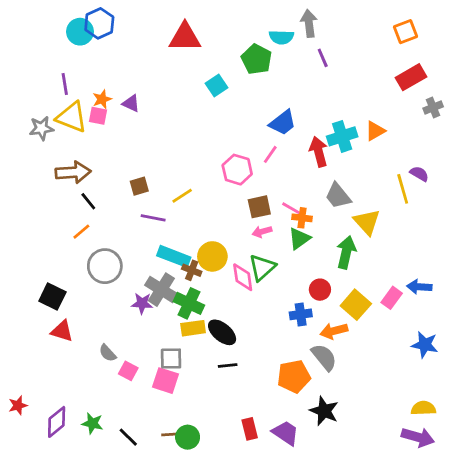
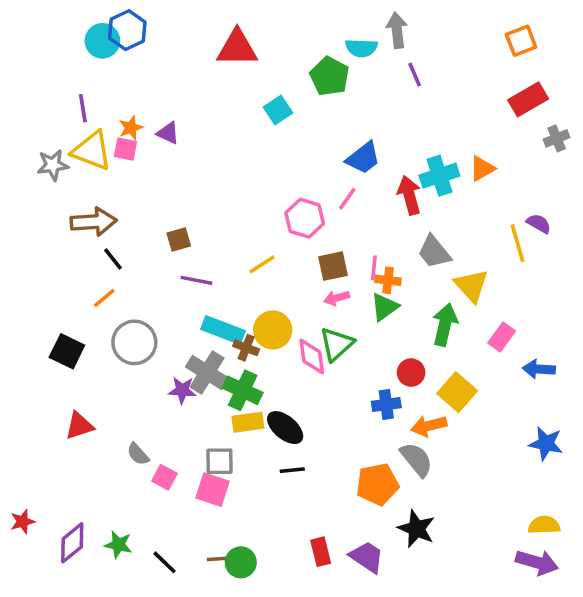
yellow line: (182, 196) -> (262, 264), moved
pink line: (291, 208) -> (374, 268), turned 66
black square: (52, 296) -> (67, 351), moved
pink rectangle: (392, 298) -> (502, 337), moved
red triangle: (62, 331) -> (79, 426), turned -35

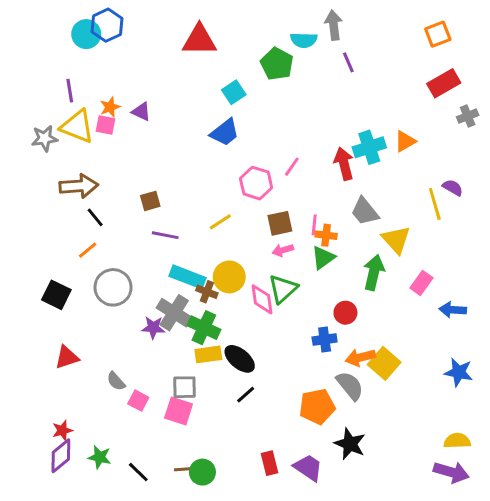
blue trapezoid: (363, 158) -> (225, 132), moved
yellow square: (457, 392) -> (384, 363), moved
black line: (292, 470) -> (246, 395), turned -36
red star: (23, 522) -> (62, 430), moved

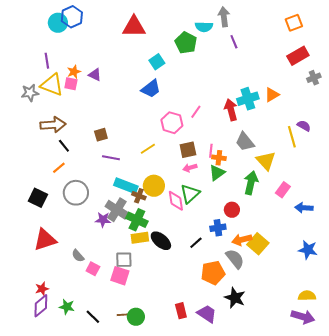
red triangle: (67, 357) -> (45, 240), size x1.4
black line: (246, 395) -> (196, 243), moved

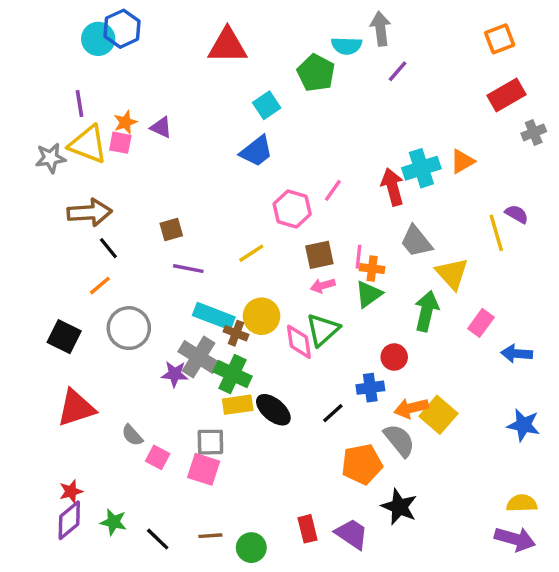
purple line: (234, 42) -> (398, 71), turned 64
green circle: (136, 317) -> (251, 548), moved

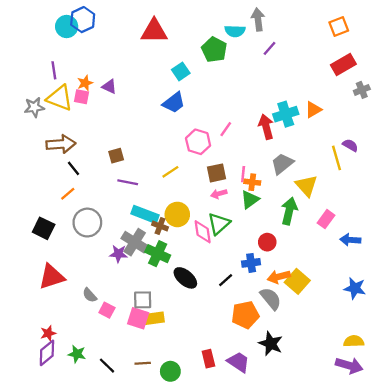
gray trapezoid: (416, 241) -> (282, 164), turned 90
yellow rectangle: (238, 405) -> (154, 318), moved

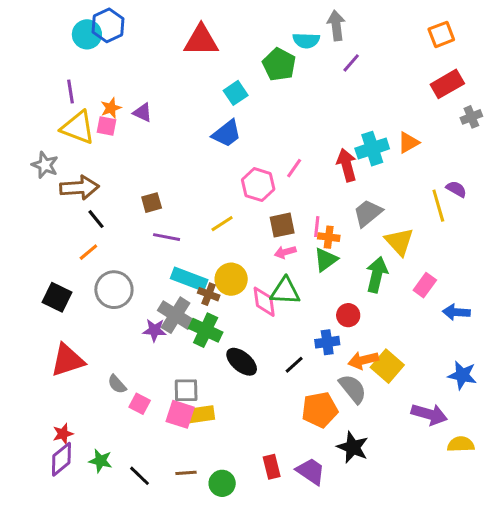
gray star: (34, 107) -> (45, 165), moved, turned 30
green triangle: (219, 224) -> (285, 291), turned 45
purple arrow: (349, 366) -> (429, 414), moved

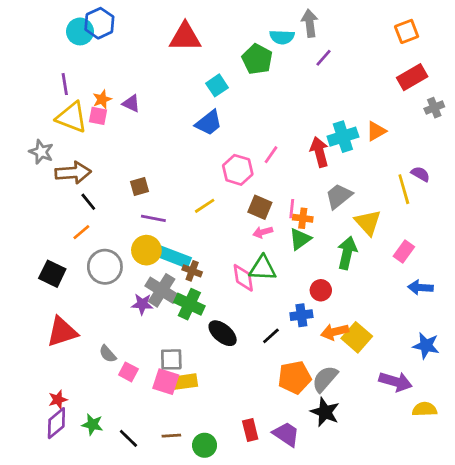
brown square: (282, 225) -> (260, 207), turned 35
yellow circle: (231, 279) -> (146, 250), moved
pink rectangle: (425, 285) -> (404, 252), moved
gray semicircle: (353, 389) -> (325, 379), moved, turned -100

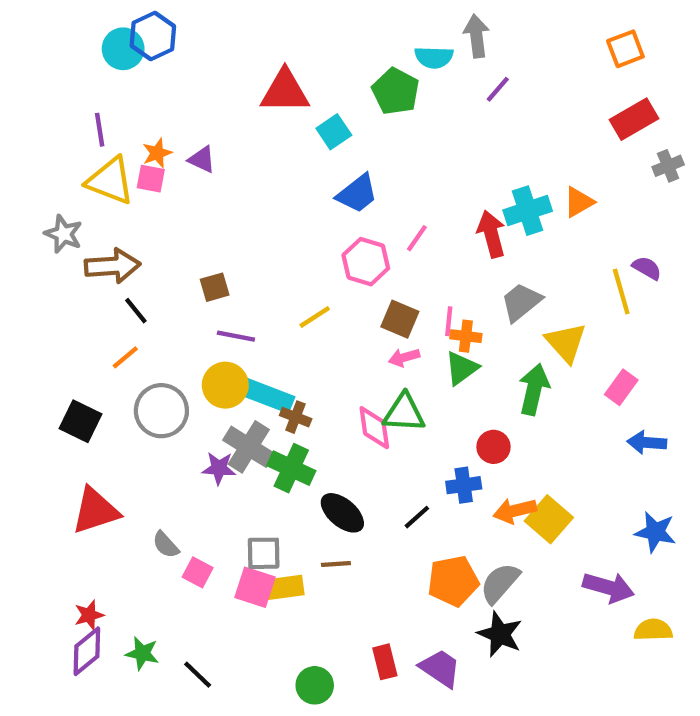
red triangle: (185, 37) -> (285, 91), moved
blue trapezoid: (209, 123) -> (357, 194), moved
brown line: (171, 436) -> (336, 564), moved

